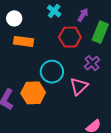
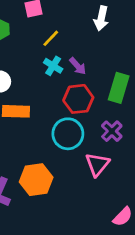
purple arrow: (83, 15) -> (78, 66), moved, turned 112
cyan circle: (52, 72) -> (68, 134), moved

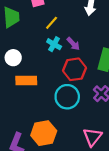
pink triangle: (97, 164) -> (92, 137), moved

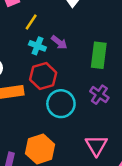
red hexagon: (74, 69) -> (43, 76), moved

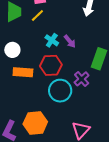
yellow line: (31, 22) -> (37, 16), moved
purple cross: (99, 95) -> (82, 79), moved

